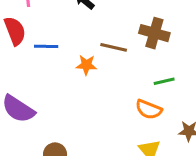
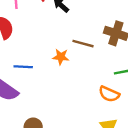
blue line: (46, 46) -> (23, 67), moved

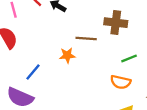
blue line: (23, 67) -> (33, 72), turned -42

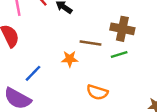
green line: (129, 58) -> (119, 55), moved
orange semicircle: (121, 82) -> (97, 92), moved

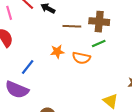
brown line: (91, 43) -> (72, 26), moved
orange semicircle: (97, 92) -> (81, 58), moved

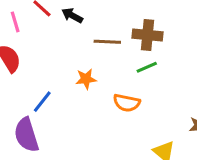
orange semicircle: (81, 58) -> (127, 103), moved
purple semicircle: (17, 90) -> (26, 135), turned 50

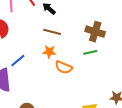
brown line: (107, 42) -> (52, 32), moved
orange semicircle: (127, 103) -> (64, 67), moved

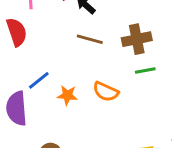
brown cross: (95, 32) -> (137, 39), moved, turned -30
orange star: (49, 52) -> (67, 95), moved

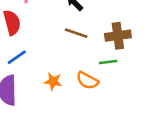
green line: (145, 71) -> (108, 62), moved
blue line: (39, 80) -> (17, 57), moved

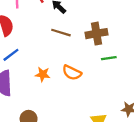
green line: (108, 62) -> (109, 58), moved

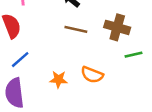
brown cross: (97, 34) -> (117, 27), turned 30

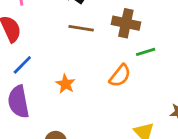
orange semicircle: (92, 75) -> (120, 76), moved, turned -70
orange star: (58, 79) -> (65, 84), turned 30

